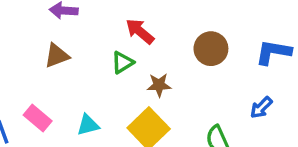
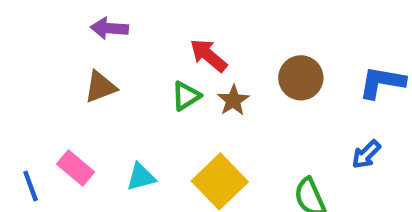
brown star: (159, 85) -> (233, 100), moved, turned -30

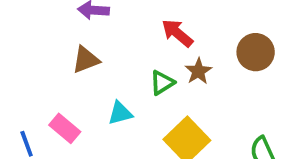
green triangle: (186, 96) -> (162, 83), moved
cyan triangle: (141, 177) -> (120, 113), moved

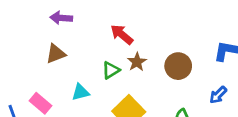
brown circle: (256, 52) -> (178, 66), moved

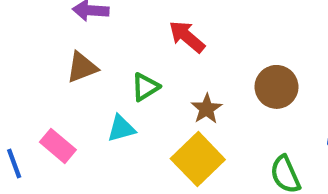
brown star: (137, 62) -> (207, 109), moved
green triangle: (111, 70) -> (145, 87), moved

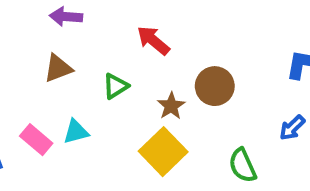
brown circle: (277, 87) -> (215, 86), moved
cyan triangle: (121, 128) -> (76, 132), moved

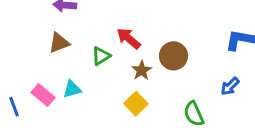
red arrow: (153, 40) -> (129, 38), moved
yellow square: (163, 152) -> (136, 104), size x0.7

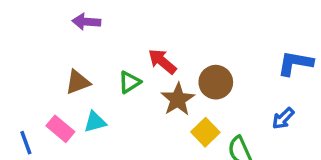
brown triangle: (59, 43) -> (78, 82), moved
brown star: (142, 70) -> (178, 99), size x1.4
yellow square: (136, 104) -> (205, 132), moved

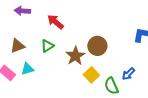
red arrow: (162, 61) -> (55, 22), moved
blue arrow: (283, 118) -> (128, 74), moved

